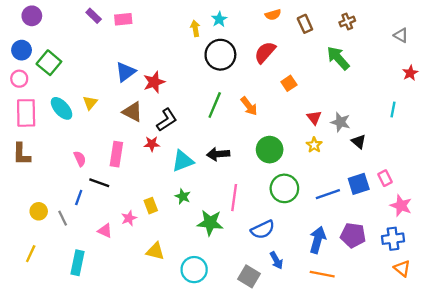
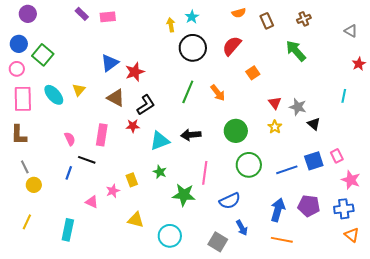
gray line: (63, 218) -> (25, 167), moved

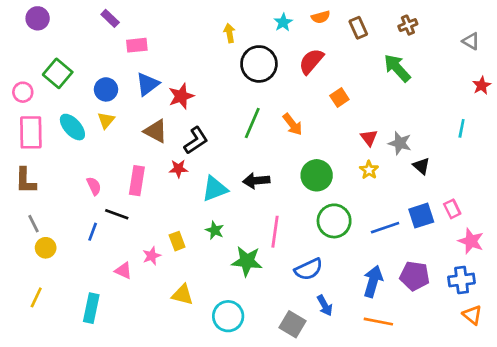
pink rectangle: (108, 17) -> (137, 45), moved
cyan star: (192, 17) -> (283, 22), moved
blue circle: (19, 44) -> (106, 89), moved

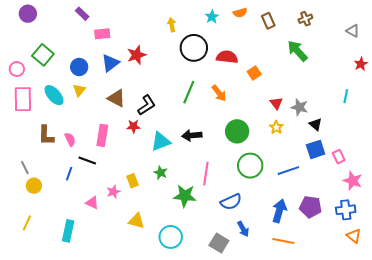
red semicircle: (311, 61) -> (227, 57), moved, turned 55
red star: (181, 96) -> (137, 55), moved
brown L-shape: (25, 181) -> (46, 135), moved
blue square: (421, 216) -> (316, 149), moved

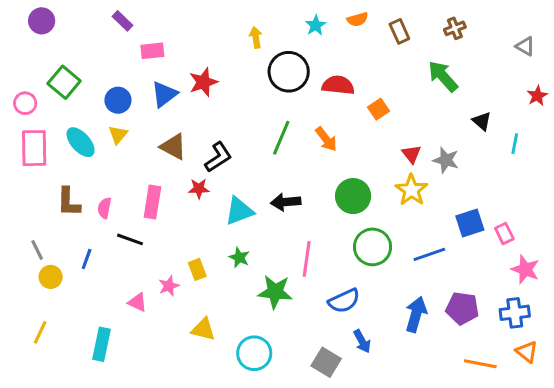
black triangle: (316, 124) -> (482, 121), moved
yellow star: (276, 127) -> (411, 190), size x1.5
pink semicircle: (70, 139) -> (104, 208), turned -144
blue line: (69, 174) -> (87, 259), moved
orange line: (283, 241) -> (480, 364), moved

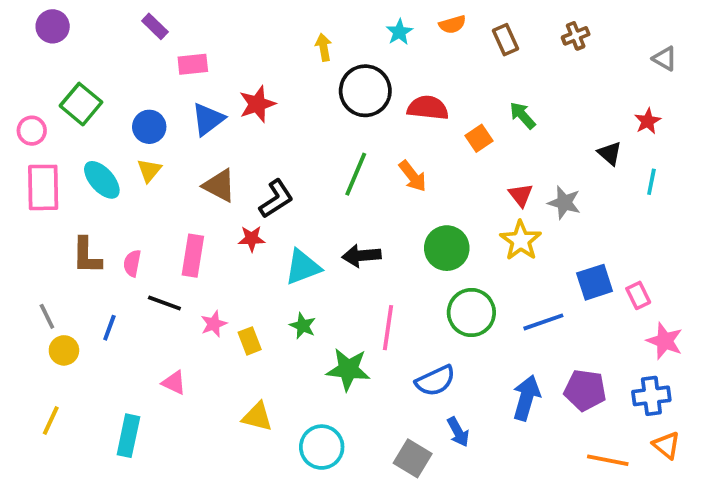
green arrow: (443, 76) -> (523, 115), moved, size x0.7
red star: (537, 96) -> (648, 121), moved
pink star: (169, 286) -> (214, 324), moved

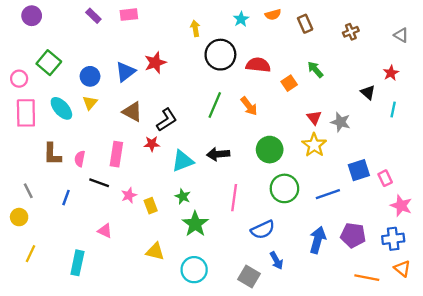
brown cross: (576, 36) -> (351, 32), moved
pink rectangle: (193, 64) -> (129, 15), moved
yellow circle: (64, 350) -> (19, 217), moved
green star: (348, 369) -> (195, 224), moved, turned 30

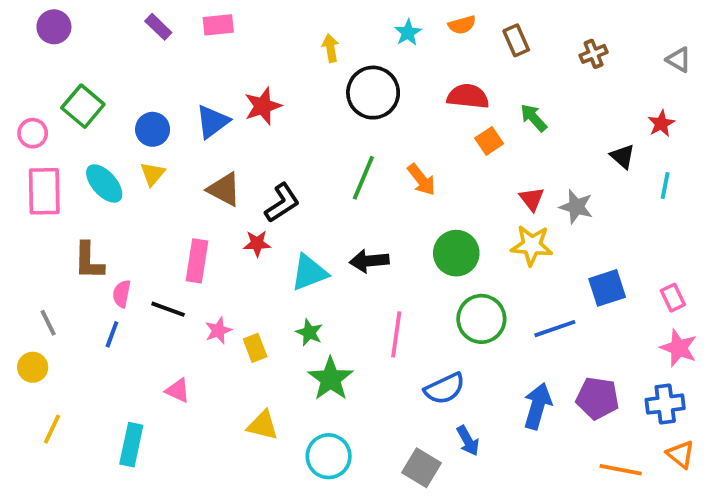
red semicircle: (258, 65) -> (468, 96), moved
yellow star: (314, 145) -> (532, 245), turned -30
pink semicircle: (80, 159) -> (122, 294), moved
pink rectangle: (385, 178) -> (673, 298), moved

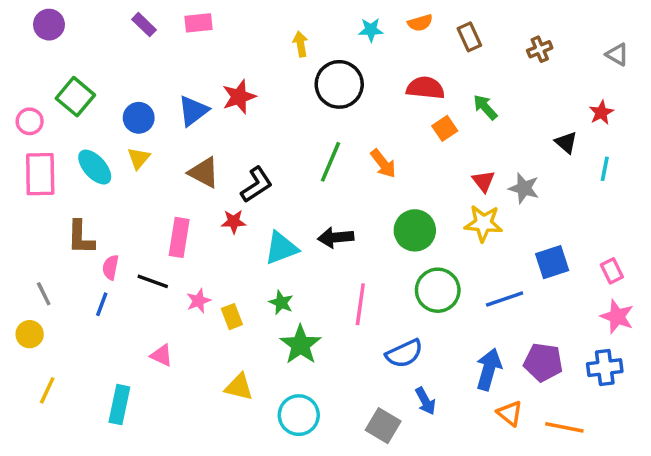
cyan star: (408, 33) -> (371, 30), turned 30
orange triangle: (681, 454) -> (510, 413), moved

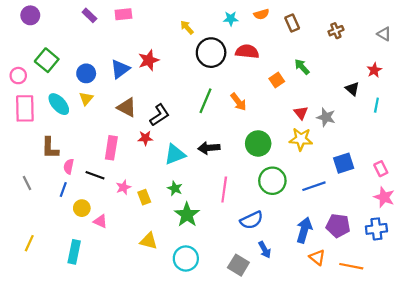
yellow arrow: (301, 44) -> (187, 27), turned -32
red semicircle: (425, 88) -> (247, 51), moved
yellow circle: (30, 334) -> (82, 208), moved

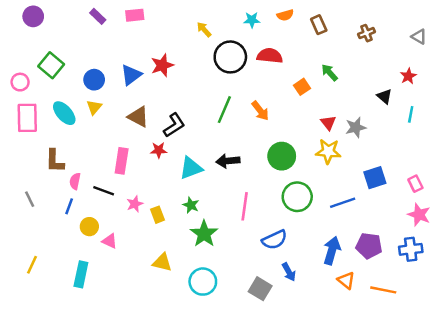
gray star: (326, 117) -> (356, 127), turned -30

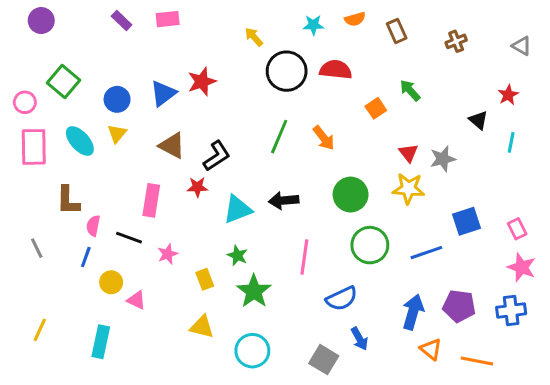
yellow rectangle: (157, 215) -> (205, 279), moved

